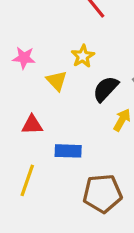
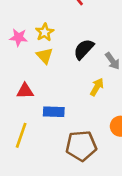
yellow star: (83, 56) -> (45, 32), moved
black semicircle: (106, 89) -> (84, 49), moved

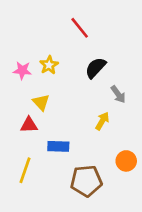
black semicircle: (84, 49) -> (96, 68), moved
yellow triangle: (45, 56) -> (41, 102), moved

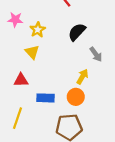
pink star: (22, 70) -> (15, 20), moved
yellow triangle: (41, 102) -> (32, 52), moved
orange circle: (126, 161) -> (76, 97), moved

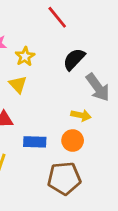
gray arrow: (96, 54) -> (98, 87), size x1.5
yellow arrow: (82, 77) -> (81, 115), turned 72

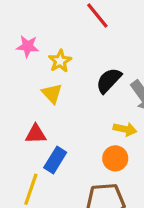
black semicircle: (74, 59) -> (109, 80), moved
blue rectangle: (35, 142) -> (55, 160), moved, turned -60

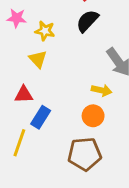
yellow star: (60, 61) -> (45, 31), turned -30
black semicircle: (109, 80) -> (87, 21), moved

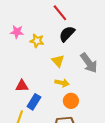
yellow triangle: (38, 59) -> (58, 61), moved
yellow arrow: (102, 90) -> (62, 83), moved

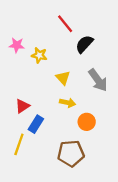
black semicircle: (67, 34) -> (84, 44), moved
red triangle: (22, 86) -> (22, 106), turned -32
orange circle: (71, 101) -> (87, 122), moved

